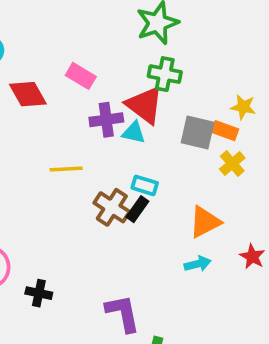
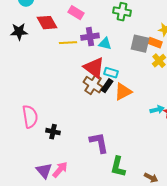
red triangle: (145, 105) -> (94, 68), moved
yellow line: (66, 169) -> (68, 43), moved
orange triangle: (205, 222) -> (123, 92), moved
cyan arrow: (198, 264) -> (157, 110), moved

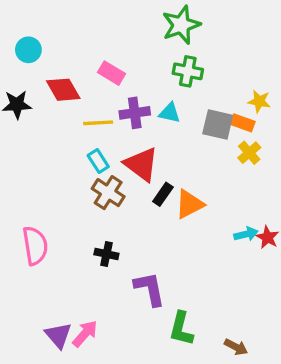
cyan triangle: (105, 44) -> (170, 113), moved
cyan rectangle: (111, 73) -> (98, 161), moved, turned 40
brown cross: (93, 85) -> (108, 193), moved
black cross: (53, 132) -> (106, 254), moved

